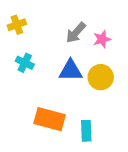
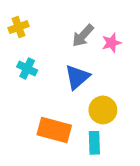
blue triangle: (71, 71) -> (77, 77), turned -40
yellow circle: (101, 77) -> (103, 110), moved

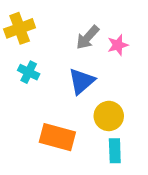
yellow cross: (19, 27) -> (20, 28), size x1.4
cyan rectangle: (94, 143) -> (115, 151), moved

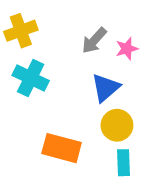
cyan cross: (29, 72) -> (31, 78), size x1.5
blue triangle: (82, 81) -> (106, 88), moved

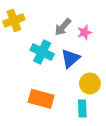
cyan cross: (31, 78) -> (42, 52), moved
yellow circle: (117, 125) -> (90, 83), moved

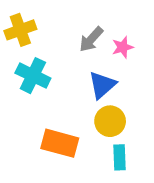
cyan cross: (42, 52) -> (33, 76), moved
yellow circle: (90, 83) -> (110, 121), moved

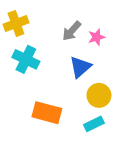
yellow circle: (110, 121) -> (99, 95), moved
cyan rectangle: (119, 157) -> (94, 124), turned 66

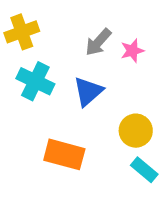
blue triangle: (80, 67) -> (88, 91), moved
cyan rectangle: (94, 124) -> (144, 170), moved, turned 66

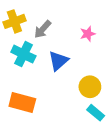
gray arrow: (98, 42) -> (43, 29), moved
orange rectangle: (64, 154) -> (22, 103), moved

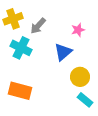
blue triangle: (58, 61) -> (63, 52), moved

